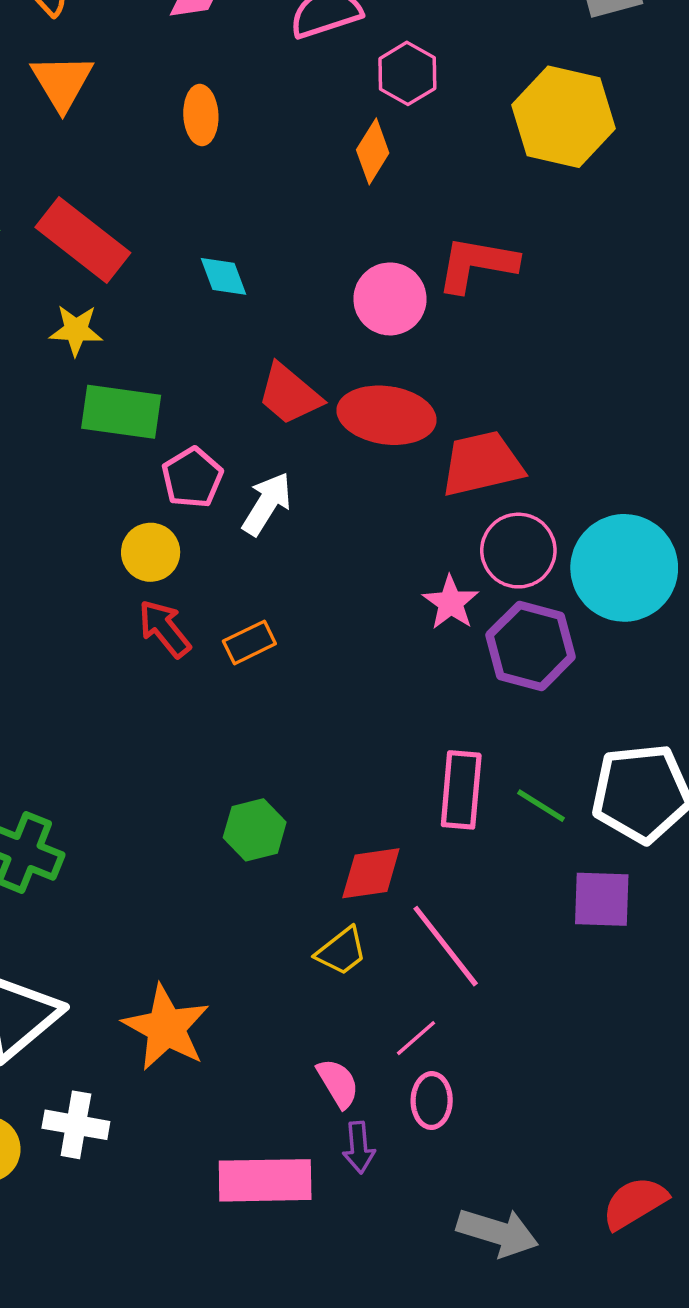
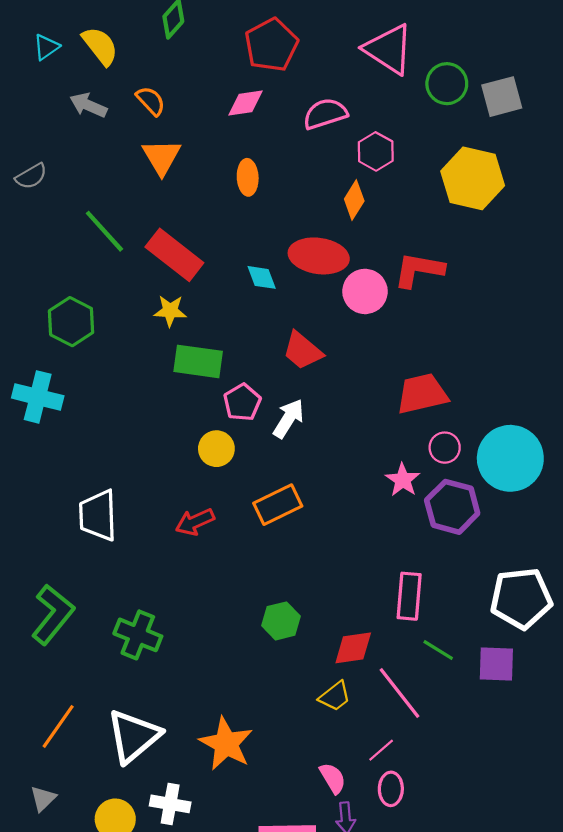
red ellipse: (387, 415) -> (319, 256), moved
pink circle: (518, 551) -> (445, 448), size x0.7
red arrow: (164, 629) -> (195, 522), moved, turned -75
orange rectangle: (249, 642) -> (278, 505), size x1.5
green line: (541, 806) -> (438, 650), moved

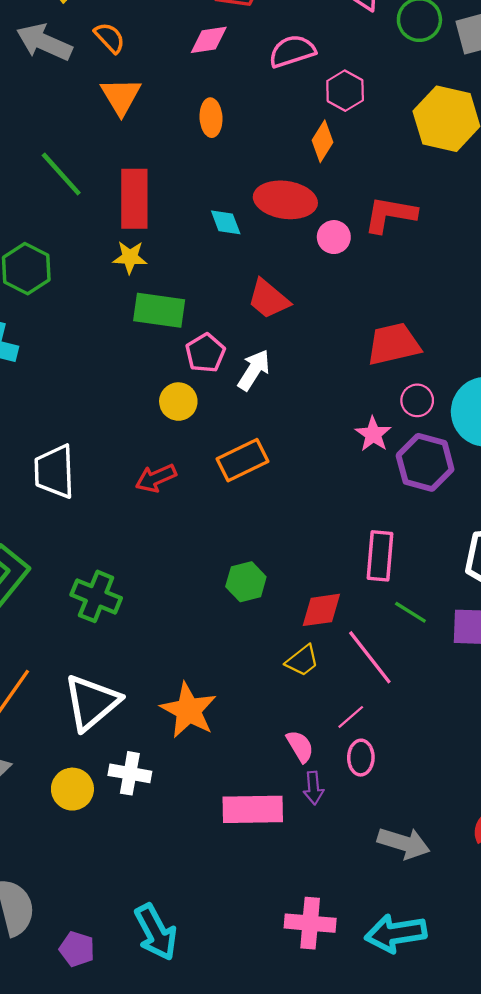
gray arrow: (88, 105) -> (44, 42), size x1.4
red rectangle: (174, 255) -> (134, 199), turned 52
pink circle: (365, 291) -> (334, 237), size x0.7

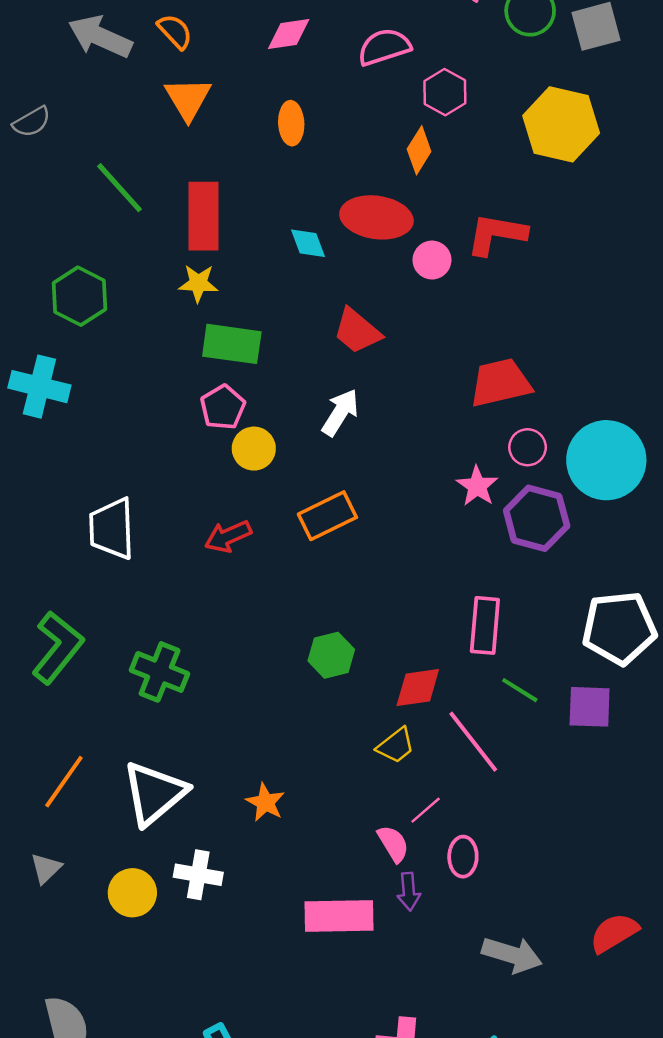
pink pentagon: (205, 353) -> (223, 407), moved
orange star: (188, 710) -> (265, 802), size x0.6
pink line: (351, 717) -> (426, 810), moved

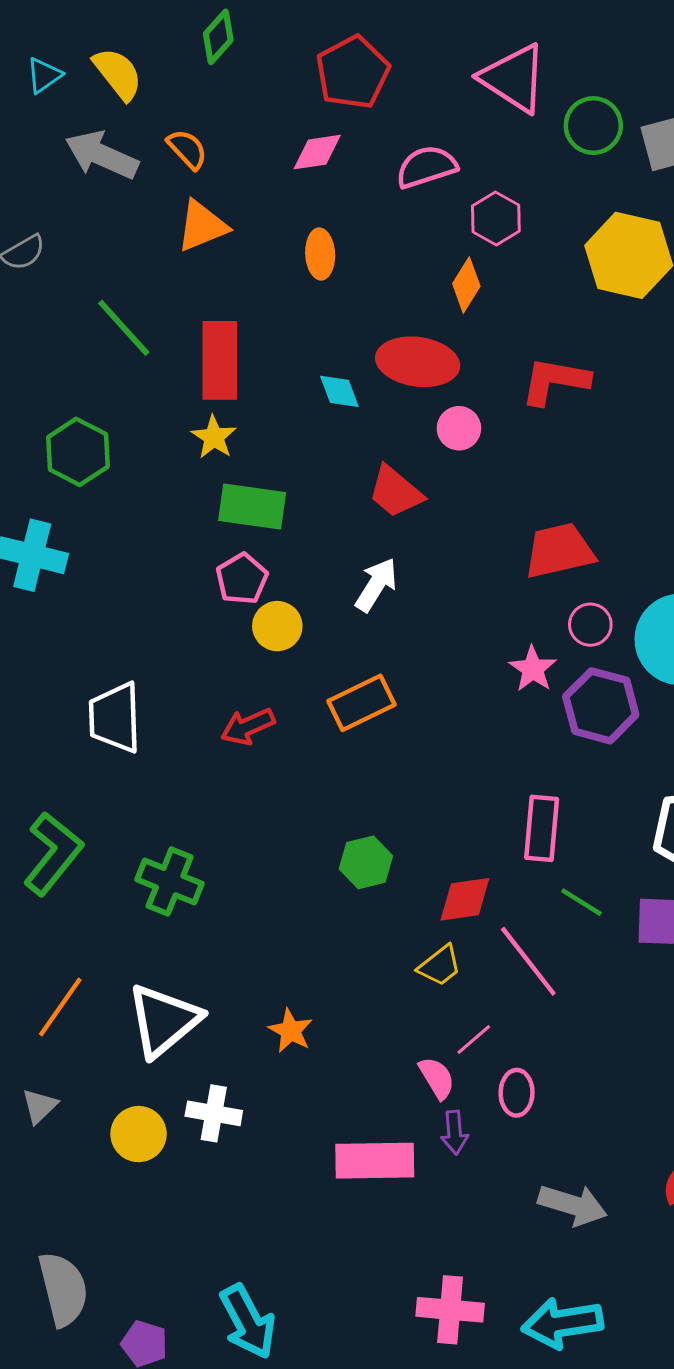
orange triangle: (188, 99) -> (202, 226), turned 39
pink circle: (432, 260) -> (459, 428), moved
yellow star: (198, 283) -> (214, 437), turned 30

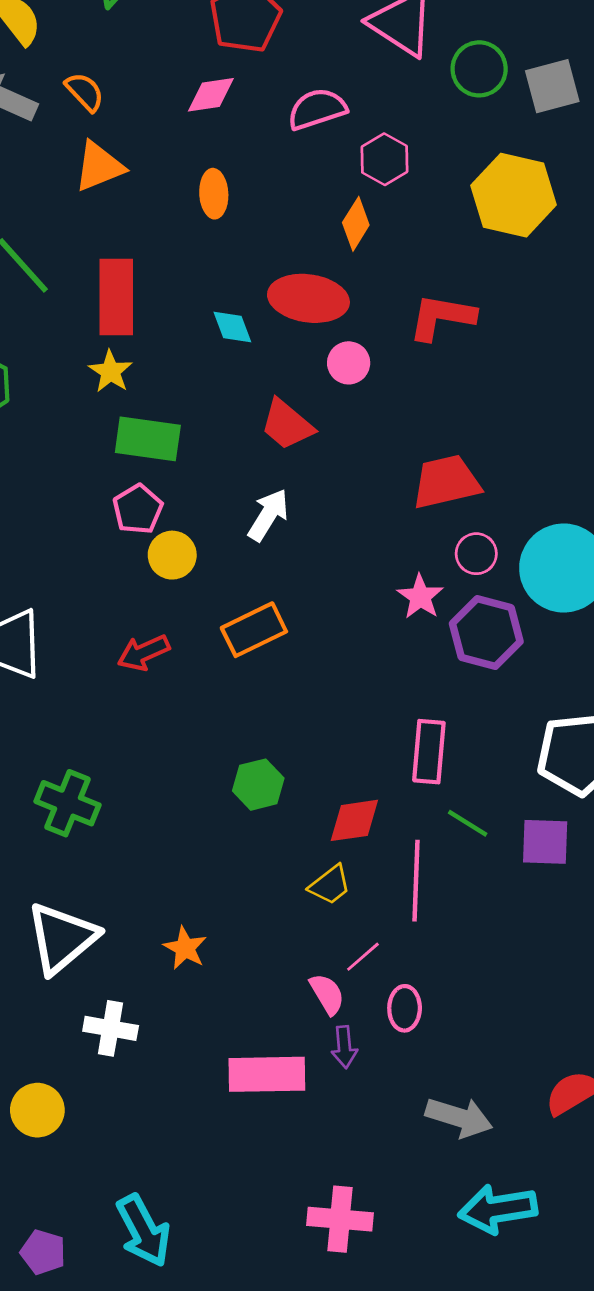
pink line: (528, 961) -> (416, 881), turned 40
yellow circle: (139, 1134) -> (37, 1110), moved
cyan arrow: (562, 1323) -> (498, 1209), moved

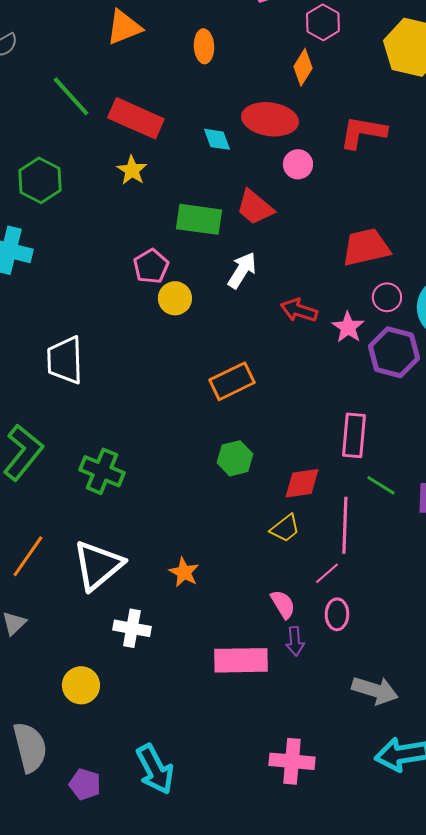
red rectangle: (116, 297) -> (136, 118), turned -66
green rectangle: (148, 439) -> (199, 219), moved
orange rectangle: (254, 630) -> (232, 381), moved
red arrow: (144, 653) -> (299, 310), moved, turned 42
pink line: (363, 957) -> (327, 573), moved

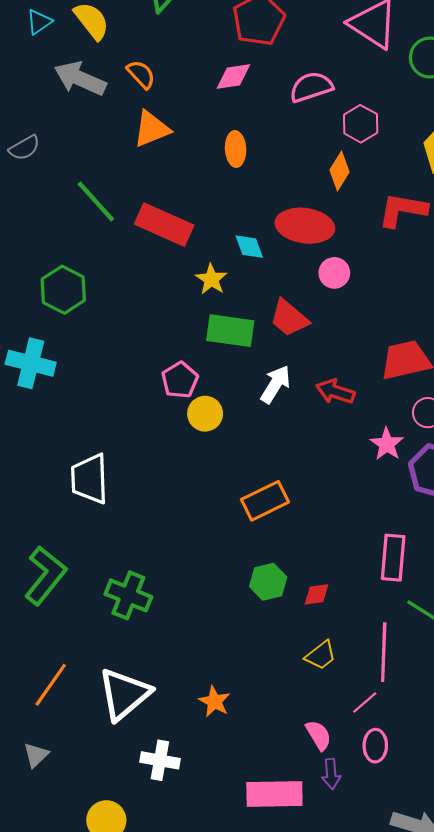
red L-shape: (363, 132) -> (403, 210), moved
yellow star: (132, 170) -> (211, 279), moved
red arrow: (299, 310) -> (335, 392), moved
red diamond: (302, 483) -> (316, 594), moved, size x0.7

